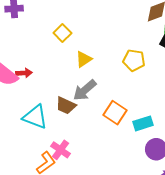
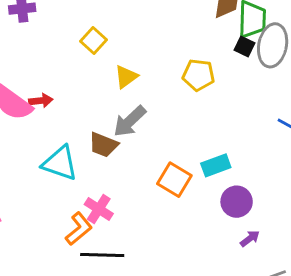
orange square: (115, 113) -> (174, 180), moved

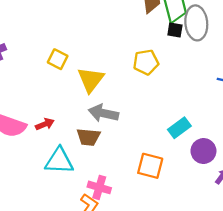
yellow triangle: (126, 77) -> (91, 80), size x1.4
red arrow: (41, 101) -> (45, 124), moved
gray arrow: (130, 121) -> (103, 113), turned 72
orange square: (174, 180) -> (150, 166), moved

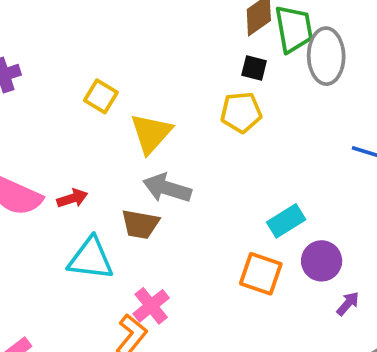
black square: (175, 30) -> (254, 68), moved
orange square: (150, 166) -> (261, 274), moved
pink cross: (99, 187) -> (151, 306), turned 30

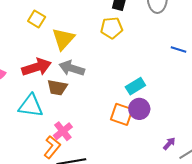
red arrow: (72, 198) -> (37, 67), moved, size x1.8
purple circle: (322, 261) -> (139, 109), moved
purple arrow: (348, 304) -> (169, 144), moved

